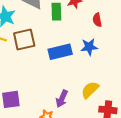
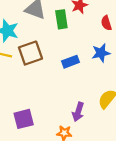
blue rectangle: (60, 52) -> (70, 62), size x0.7

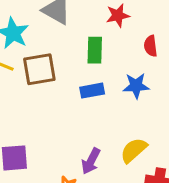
green rectangle: (61, 19) -> (95, 50), moved

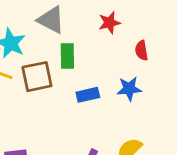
green rectangle: (95, 50) -> (67, 56), moved

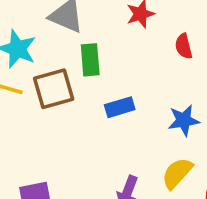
blue star: (129, 89) -> (184, 120), moved

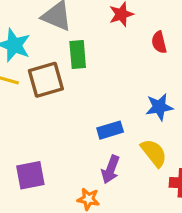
blue rectangle: (120, 107) -> (110, 130), moved
yellow semicircle: (177, 173) -> (154, 153), turned 100

